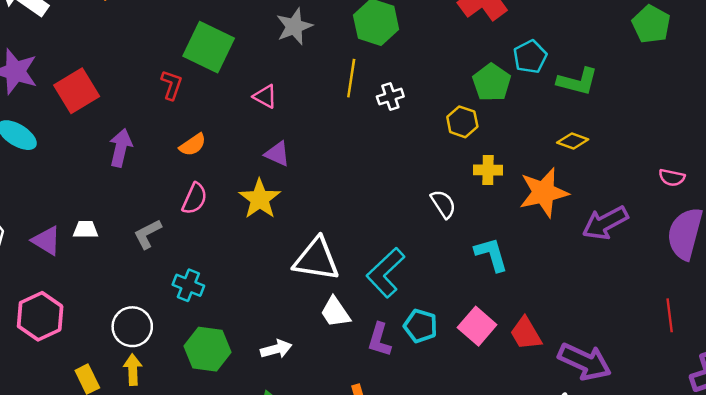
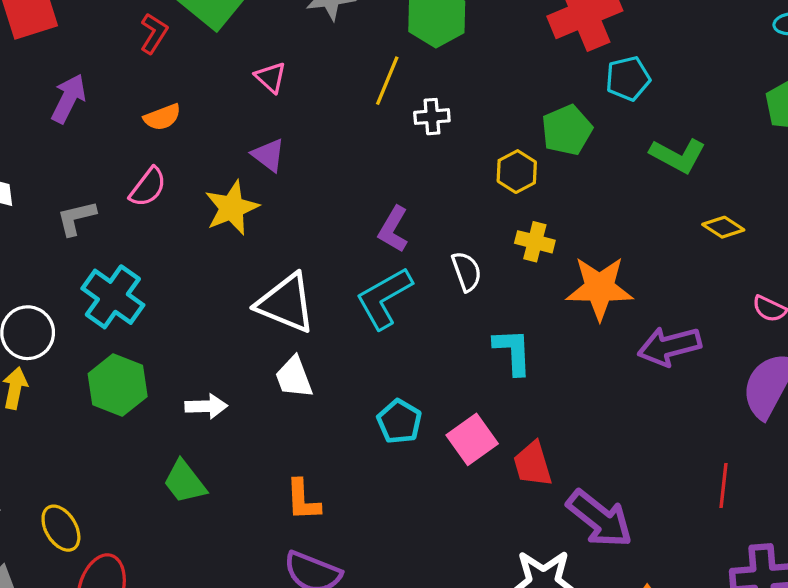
cyan pentagon: (530, 57) -> (628, 78), moved
yellow diamond: (573, 141) -> (723, 227), moved
cyan L-shape: (386, 273) -> (384, 298), moved
cyan cross: (188, 285) -> (113, 297), size x1.5
purple L-shape: (379, 340) -> (393, 229), moved

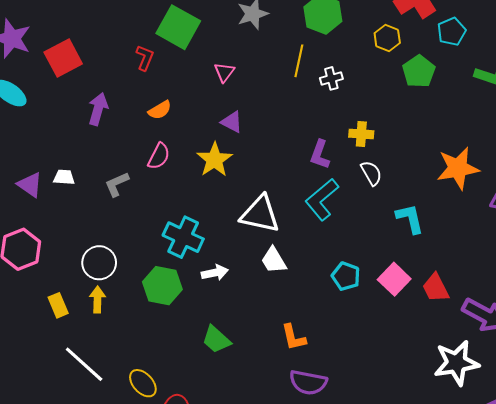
pink triangle: (271, 77) -> (224, 72), turned 35
yellow hexagon: (517, 172) -> (387, 38), moved
yellow cross: (535, 242) -> (361, 134), moved
cyan cross: (113, 297) -> (183, 237), moved
white arrow: (206, 406) -> (215, 273), moved

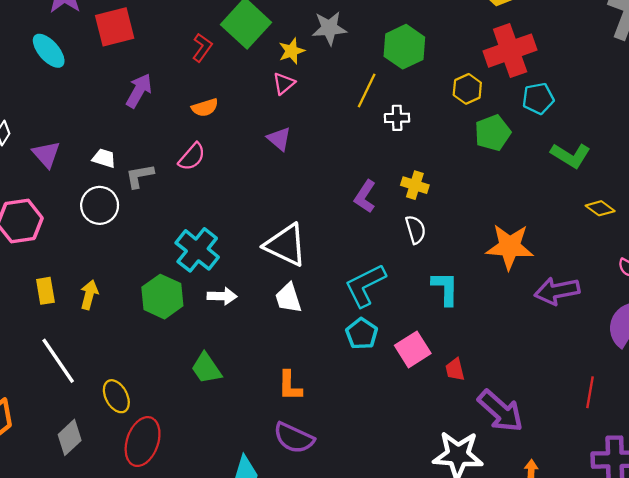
yellow star: (215, 160) -> (292, 51), moved, size x0.7
white trapezoid: (64, 177) -> (104, 158), moved
cyan L-shape: (322, 199) -> (365, 285), moved
white circle: (99, 263) -> (100, 205), moved
red trapezoid: (436, 288) -> (455, 369), size x0.7

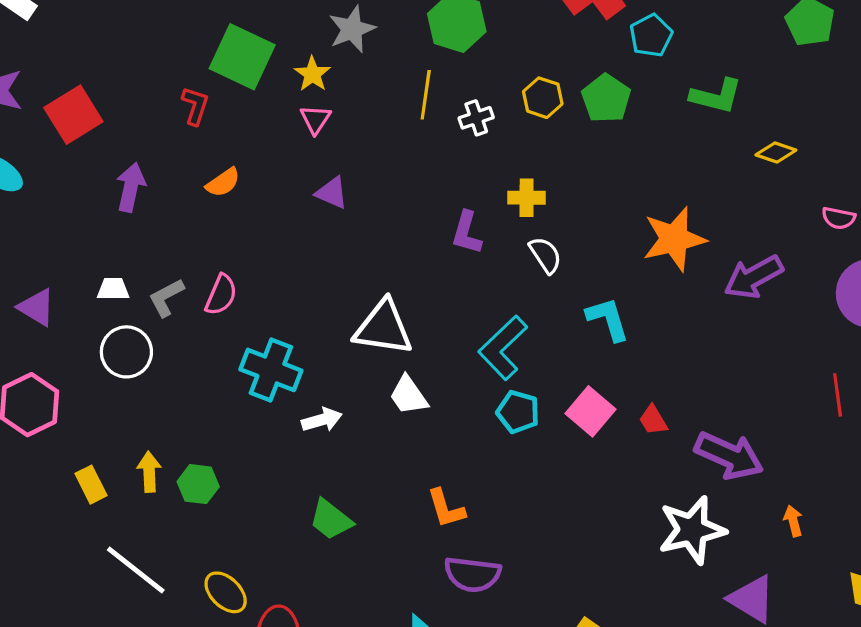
yellow hexagon: (467, 89) -> (543, 98), moved
pink semicircle: (192, 157) -> (221, 295), moved
green hexagon: (162, 297) -> (198, 484), moved, size x0.7

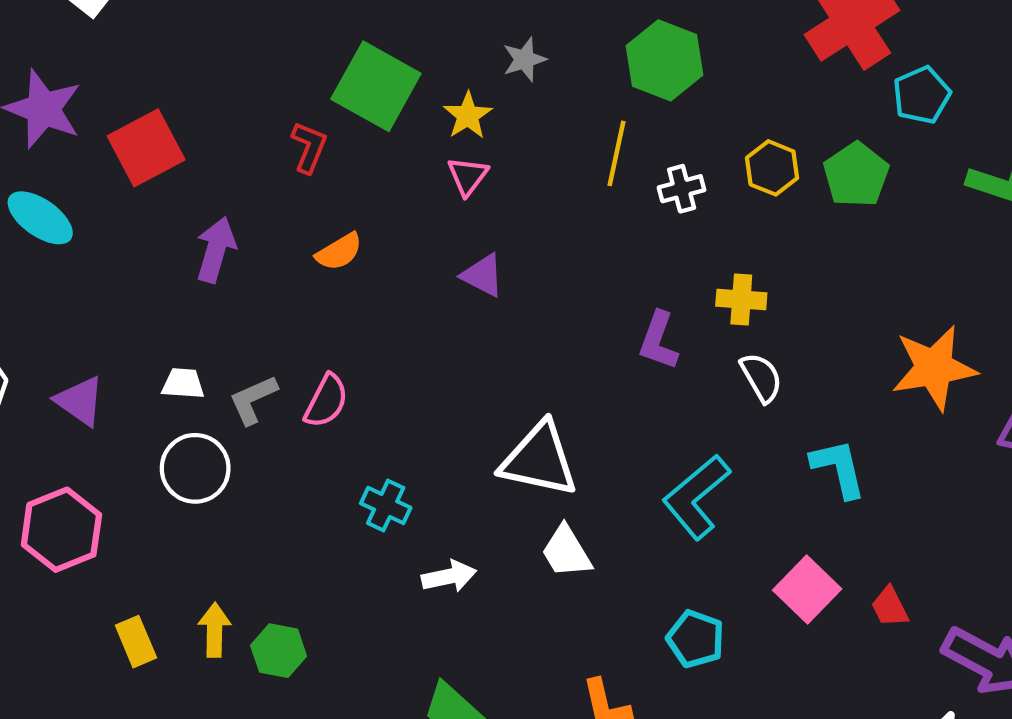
gray star: (352, 29) -> (524, 59), size x0.7
cyan cross: (271, 370) -> (386, 505), size x0.6
cyan pentagon: (518, 412) -> (696, 639), moved

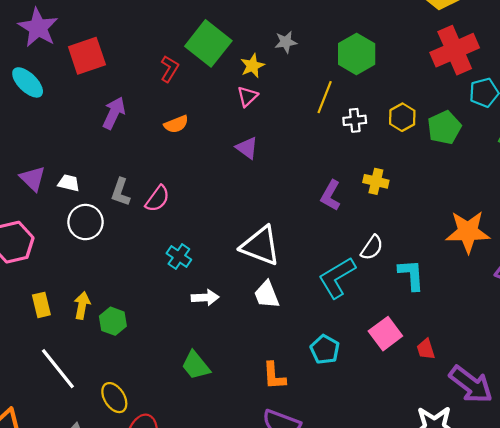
white semicircle: (761, 378) -> (372, 248), moved, turned 55
white trapezoid: (183, 384) -> (69, 183), moved
gray L-shape: (253, 400) -> (120, 192), turned -56

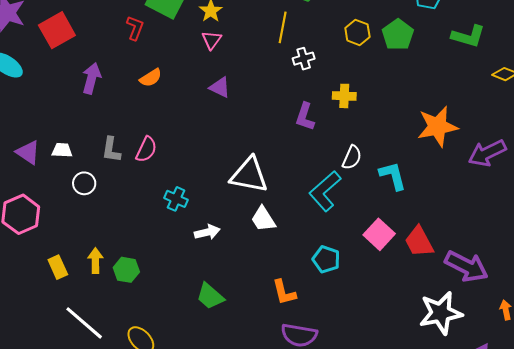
white cross: (355, 120) -> (304, 59), moved
white circle: (85, 222) -> (84, 183), size x0.7
red trapezoid: (426, 349) -> (419, 242), size x1.6

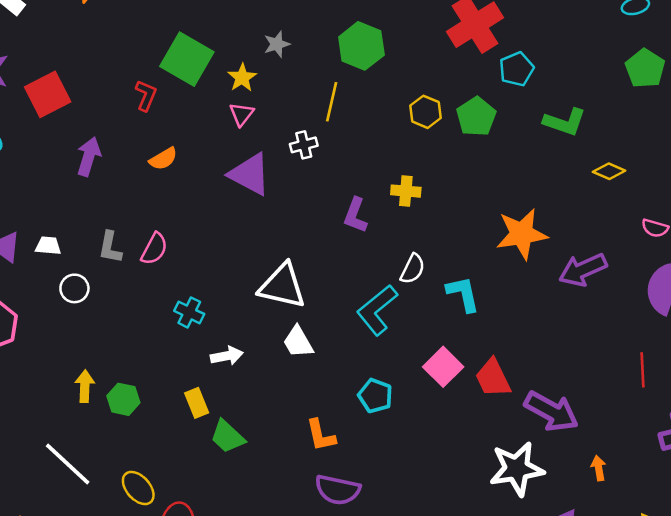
white cross: (304, 59) -> (304, 145), moved
purple triangle: (220, 87) -> (250, 174), size x1.6
yellow rectangle: (58, 267) -> (197, 403), moved

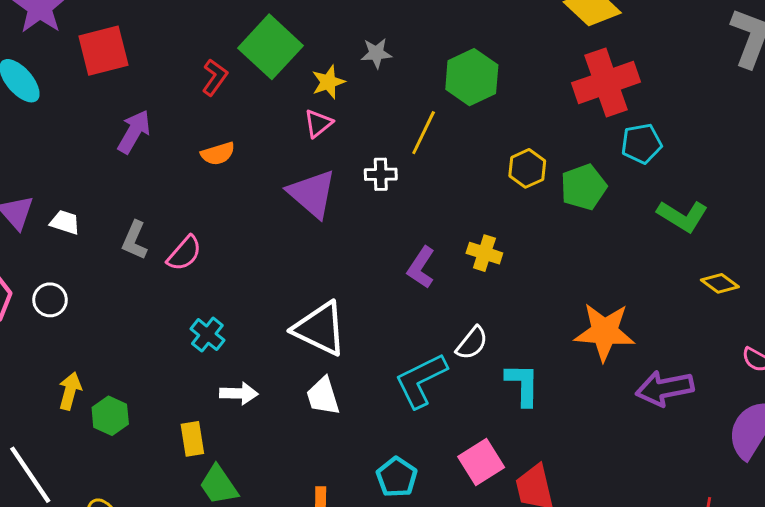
white circle: (74, 288) -> (50, 300), moved

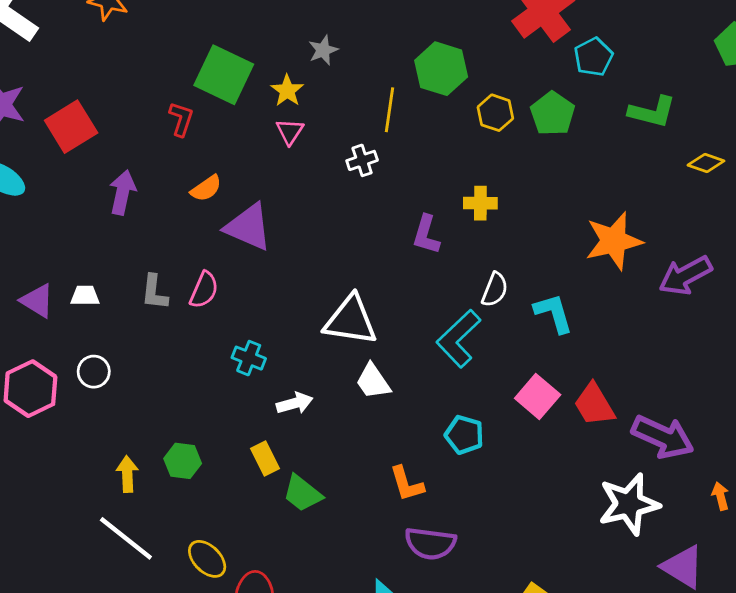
green hexagon: (472, 77) -> (441, 69), moved
purple triangle: (312, 194) -> (248, 227), moved
yellow arrow: (70, 391) -> (127, 474), moved

